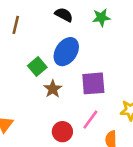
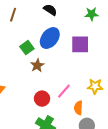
green star: (101, 18) -> (92, 14), moved
purple square: (93, 83) -> (80, 44), moved

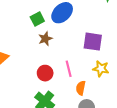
purple square: (80, 44) -> (93, 42), moved
pink line: (64, 91) -> (69, 69), turned -63

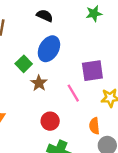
pink line: (69, 69) -> (73, 93), moved

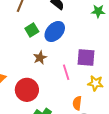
green square: (24, 64) -> (32, 30), moved
red circle: (50, 121) -> (27, 90), moved, size x1.5

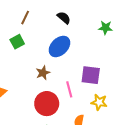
green square: (32, 30) -> (17, 42), moved
red circle: (27, 90) -> (47, 104), moved

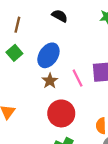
blue ellipse: (59, 47) -> (48, 55), moved
pink line: (69, 89) -> (78, 78), moved

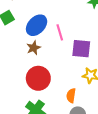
pink line: (78, 78) -> (60, 32), moved

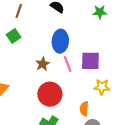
blue ellipse: (37, 25) -> (60, 41), moved, turned -35
pink line: (60, 32) -> (68, 64), moved

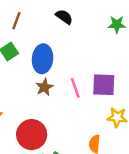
blue ellipse: (60, 41) -> (43, 59), moved
red circle: (50, 94) -> (32, 135), moved

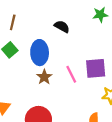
black semicircle: (64, 17) -> (62, 26), moved

